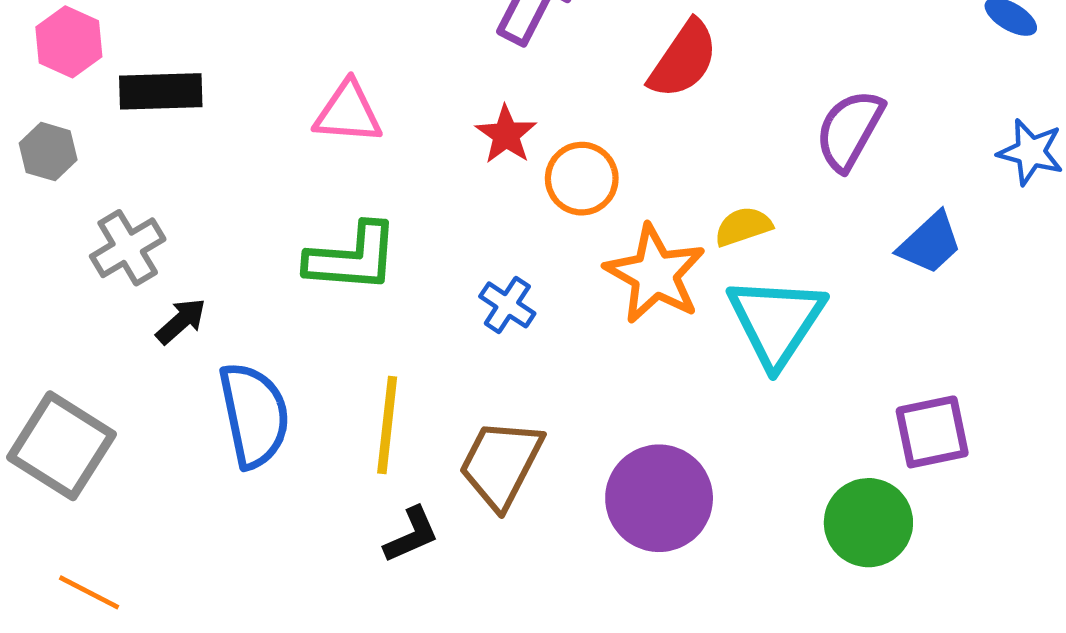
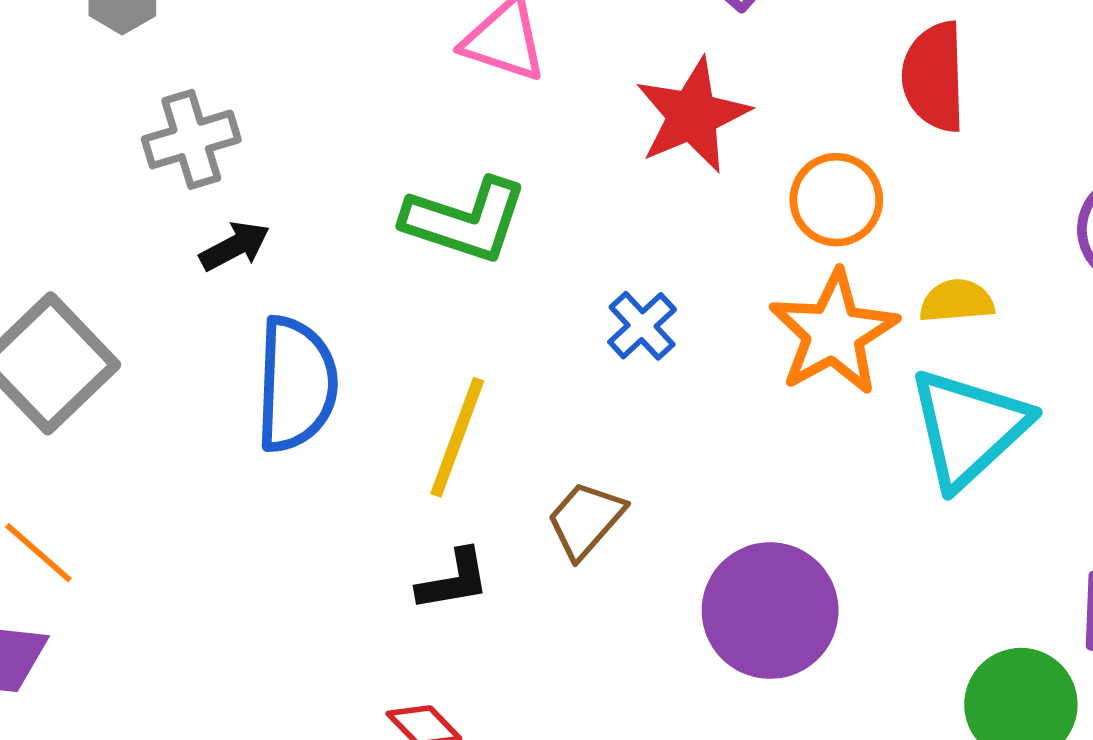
red semicircle: (683, 59) -> (934, 77), turned 130
red star: (506, 135) -> (692, 115), size x1.5
orange circle: (582, 179) -> (836, 200), moved
brown trapezoid: (501, 464) -> (586, 520), size x0.7

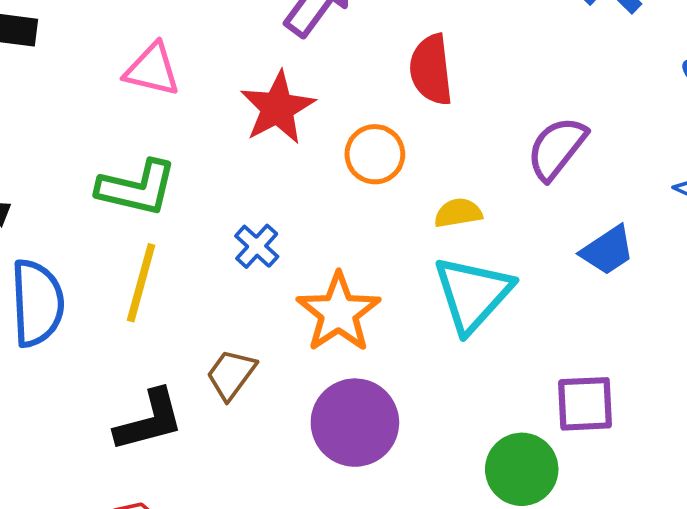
orange star: (834, 333) -> (338, 312), moved
yellow line: (457, 437) -> (141, 283), moved
black L-shape: (453, 580) -> (149, 420), size x1.5

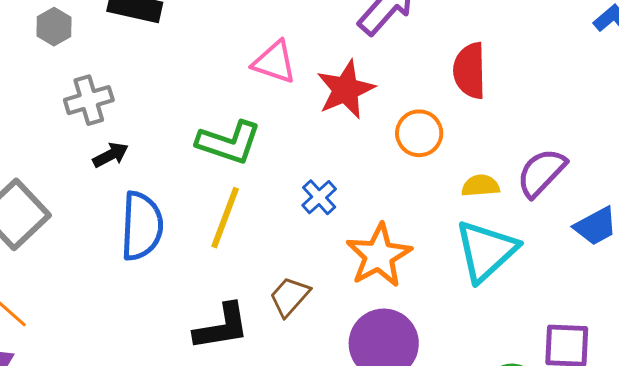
pink triangle: (152, 70) -> (274, 62), moved
purple semicircle: (557, 148) -> (541, 173), moved

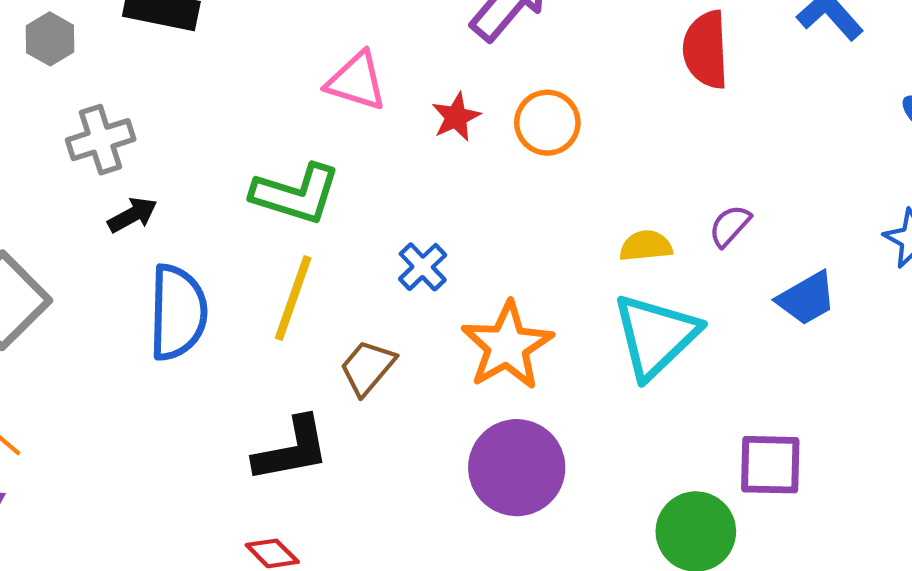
red semicircle: (470, 71) -> (706, 50), moved
red star: (346, 90) -> (456, 117), size x0.6
orange circle: (419, 133) -> (547, 123), moved
purple semicircle: (541, 173) -> (730, 226), size x0.6
brown trapezoid: (290, 296) -> (367, 368), moved

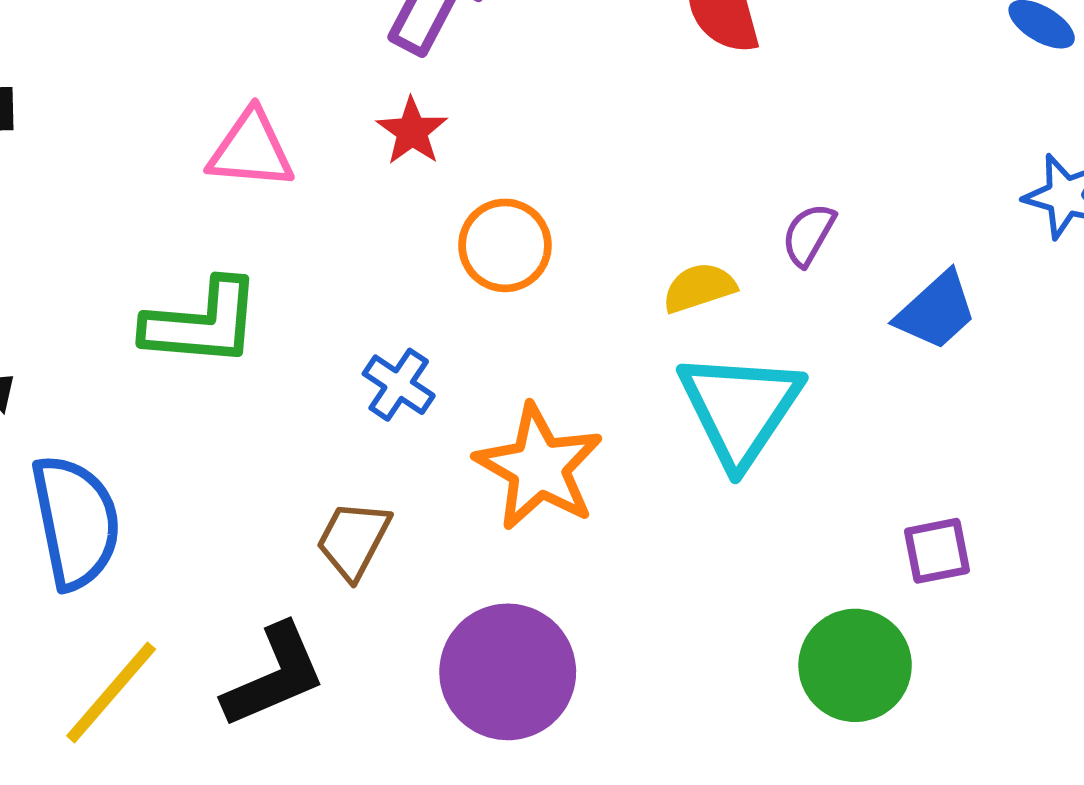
red star: (456, 117) -> (412, 131), moved
orange circle: (547, 123) -> (505, 245), moved
yellow line: (293, 298) -> (111, 693), moved, turned 34
purple square: (770, 465) -> (937, 551), size x0.7
purple circle: (517, 468) -> (508, 672), moved

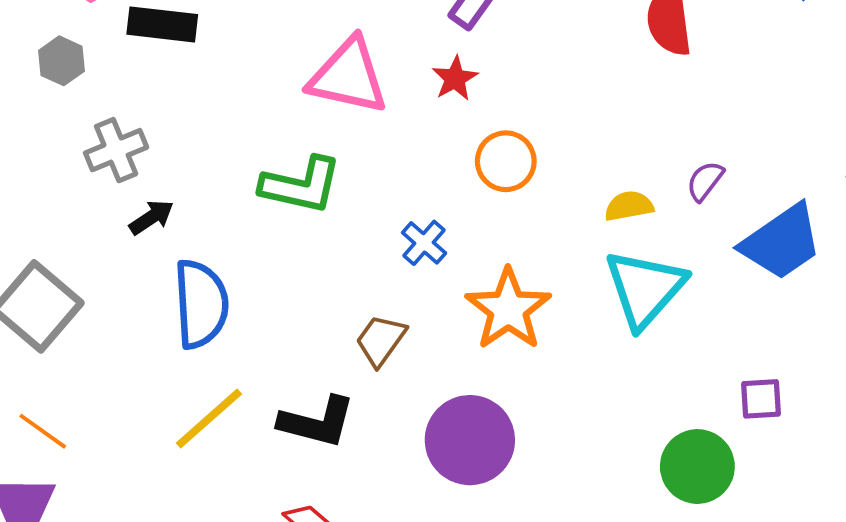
pink triangle: (251, 150) -> (348, 76), size x1.4
blue trapezoid: (936, 311) -> (782, 242), size x1.5
black L-shape: (274, 676) -> (317, 422), turned 30

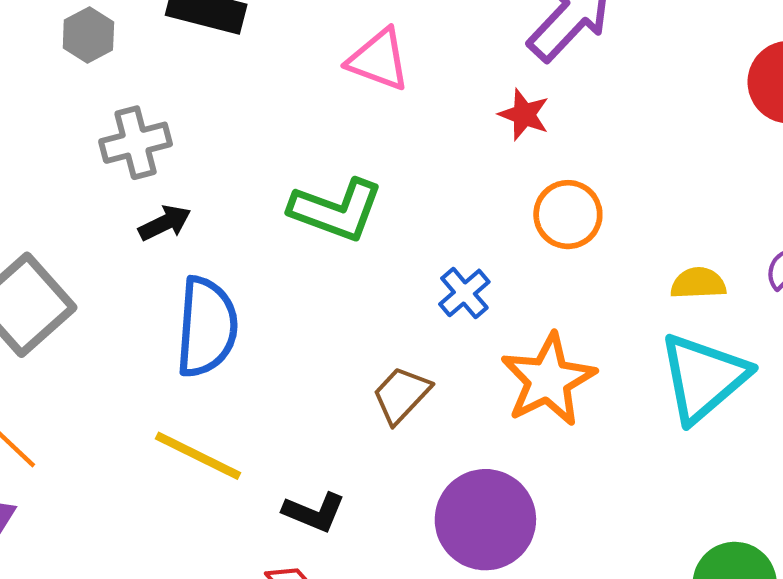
pink triangle: (348, 76) -> (379, 60), moved, size x0.7
red star: (455, 78) -> (524, 115), turned -30
yellow line: (209, 419) -> (198, 456), turned 60
black L-shape: (317, 422) -> (314, 512), moved, size x0.7

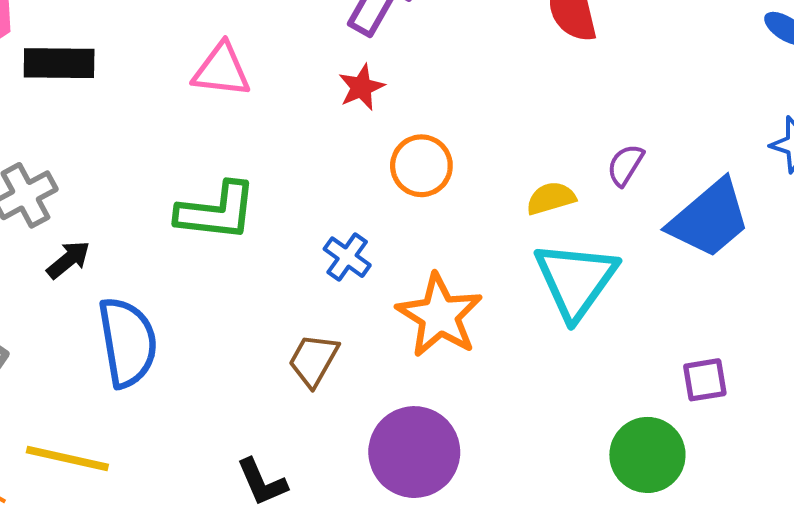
red star: (524, 115) -> (361, 87), turned -30
yellow line: (198, 456) -> (67, 458), moved
black L-shape: (314, 512) -> (262, 482), turned 58

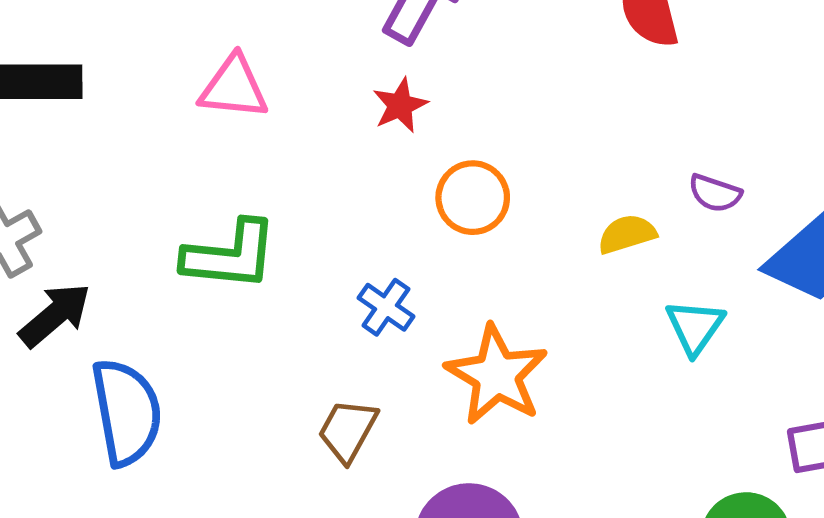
purple semicircle: (625, 165) -> (715, 193), turned -102
black arrow: (68, 260) -> (55, 315), size x1.4
cyan triangle: (576, 280) -> (695, 327), moved, size x0.6

